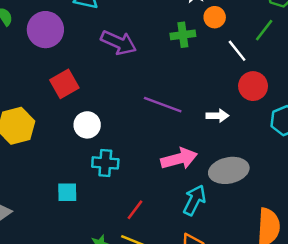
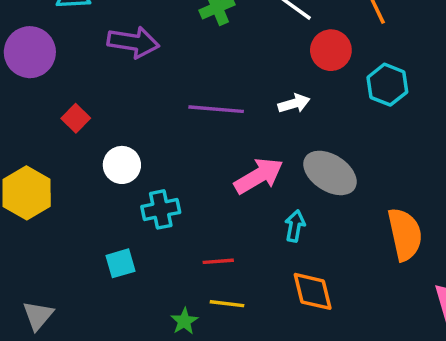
red square: (64, 84) -> (76, 118), size x0.7
gray ellipse: (229, 170) -> (330, 173), turned 60
cyan arrow: (194, 200) -> (295, 226), size x0.7
red line: (135, 210) -> (218, 261), turned 65

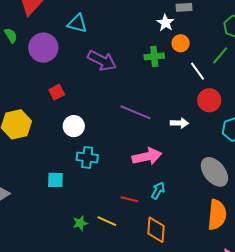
gray ellipse: (330, 173) -> (214, 172), moved
red line: (218, 261) -> (129, 199), moved

